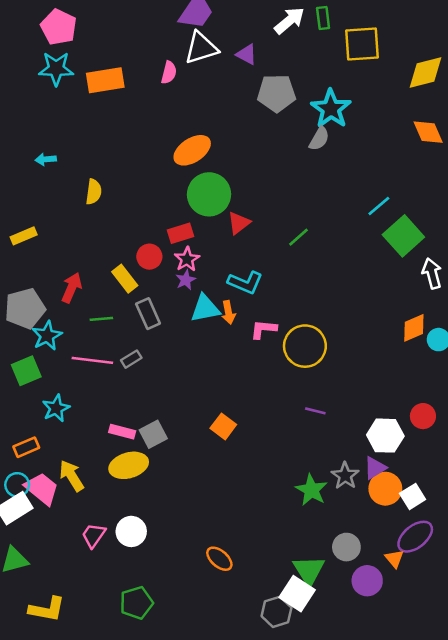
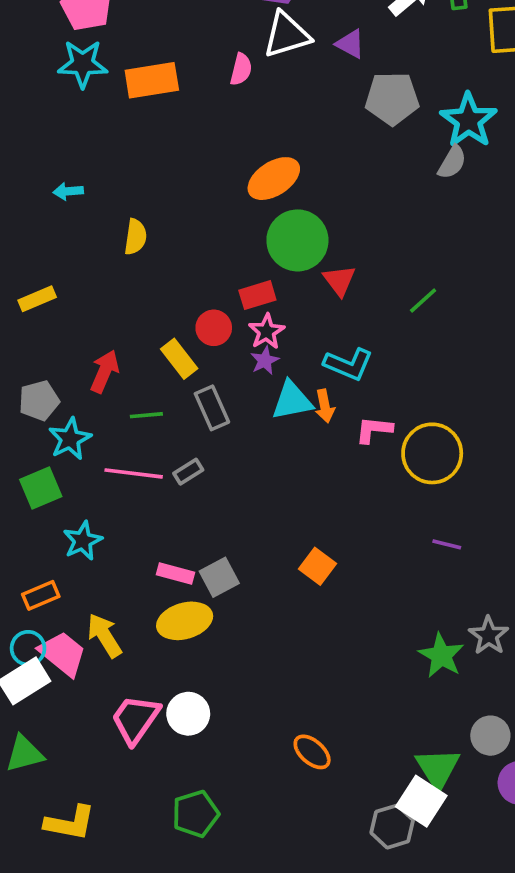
red triangle: (239, 223) -> (339, 280), turned -30
gray pentagon: (25, 308) -> (39, 401), size x0.7
pink trapezoid: (94, 535) -> (135, 719), size x1.4

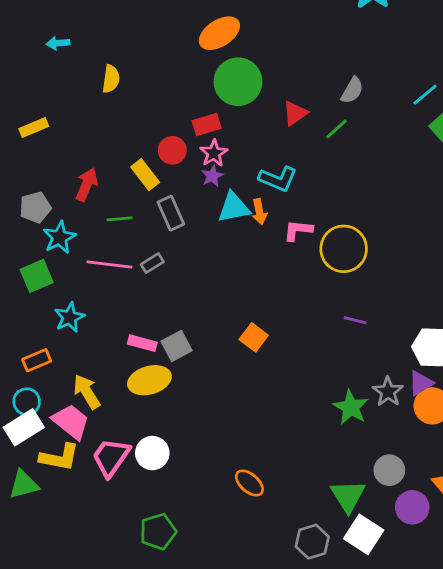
gray semicircle: (452, 162) -> (352, 90), moved
red triangle: (339, 280) -> (295, 113), moved, turned 32
pink trapezoid: (63, 654) -> (71, 422), moved
white square: (421, 801) -> (364, 534), moved
yellow L-shape: (70, 823) -> (59, 457), moved

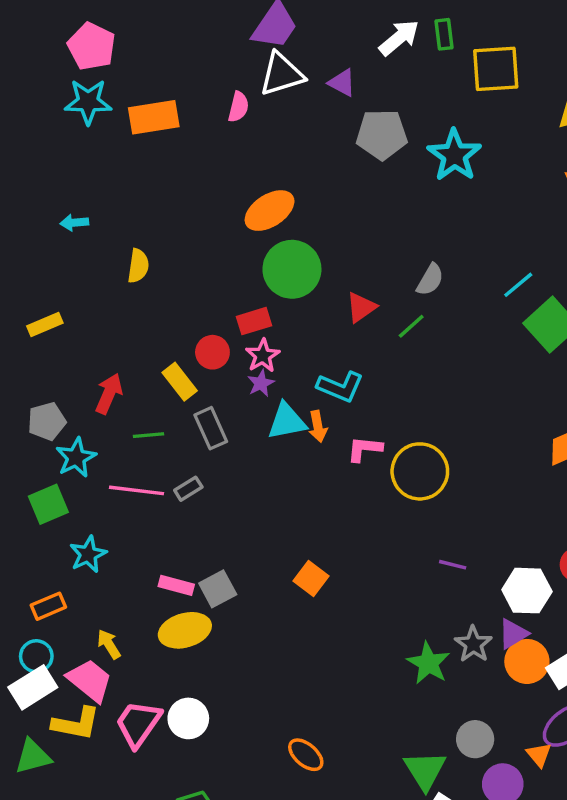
purple line: (355, 320) -> (453, 565), moved
yellow arrow: (87, 392) -> (109, 644), size x0.7

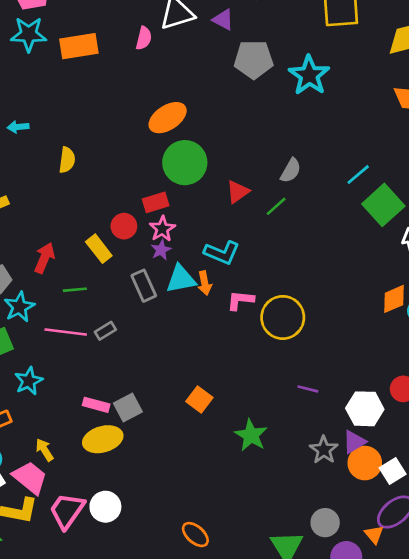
gray rectangle: (211, 428) -> (144, 286), moved
green star: (428, 663) -> (251, 435), moved

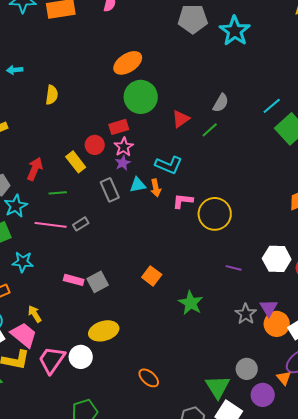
cyan triangle: (181, 279) -> (138, 185), size x0.7
cyan star: (29, 381) -> (23, 262), turned 30
white hexagon: (365, 409) -> (277, 259), moved
yellow ellipse: (103, 439) -> (104, 331), moved
purple triangle: (354, 442) -> (269, 308), turned -30

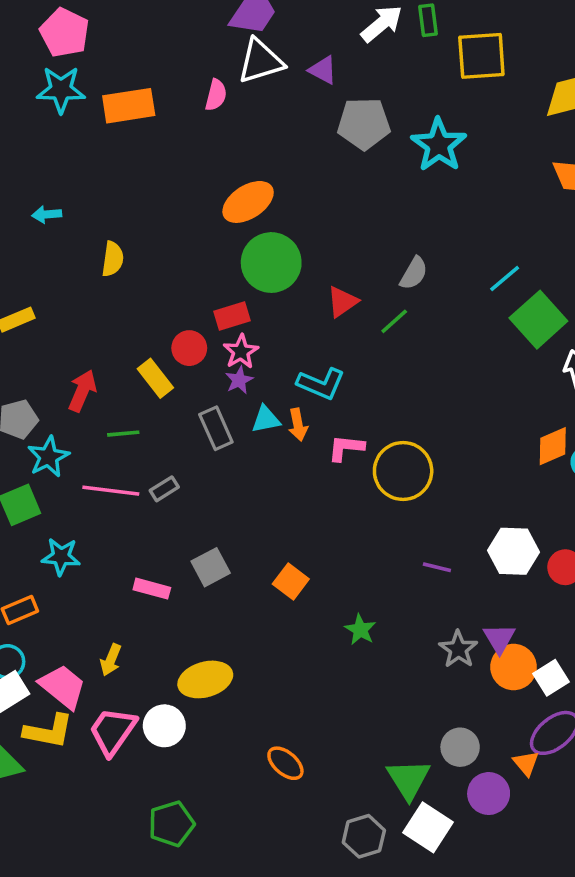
gray square: (98, 282) -> (211, 567), moved
green star: (191, 303) -> (360, 630), size x0.7
yellow arrow: (35, 314) -> (111, 660), moved, turned -126

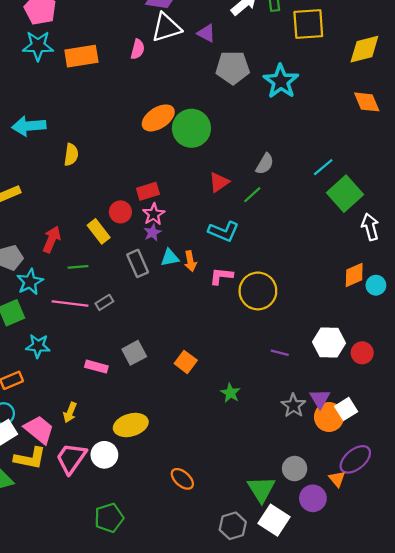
cyan arrow: (47, 214) -> (29, 126), size x1.8
green circle: (271, 263) -> (191, 128), moved
cyan L-shape: (321, 384) -> (224, 231), moved
white square: (551, 678) -> (346, 409), moved

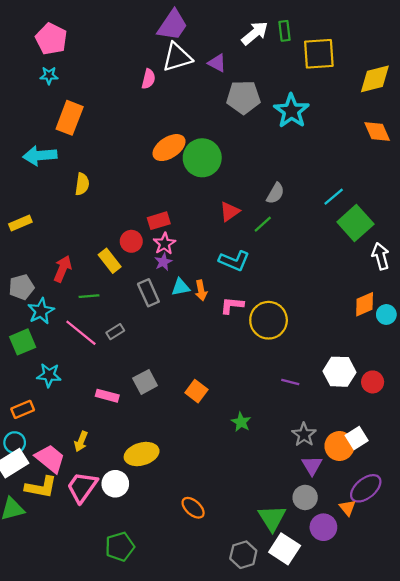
cyan star: (38, 46) -> (49, 75), size x0.6
orange rectangle: (81, 56) -> (70, 118), moved, turned -60
pink line: (70, 304) -> (81, 333), turned 32
purple triangle: (320, 399) -> (312, 465), moved

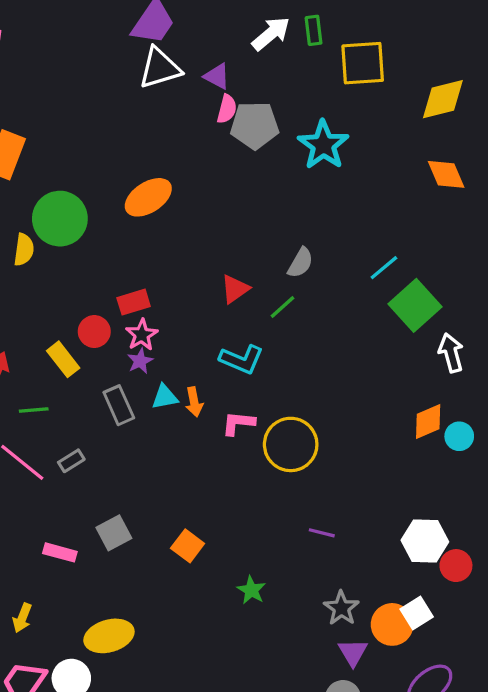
pink semicircle: (148, 79) -> (227, 109), moved
green circle: (202, 158) -> (60, 219), moved
white hexagon: (339, 372) -> (425, 541), moved
red circle: (373, 382) -> (456, 566), moved

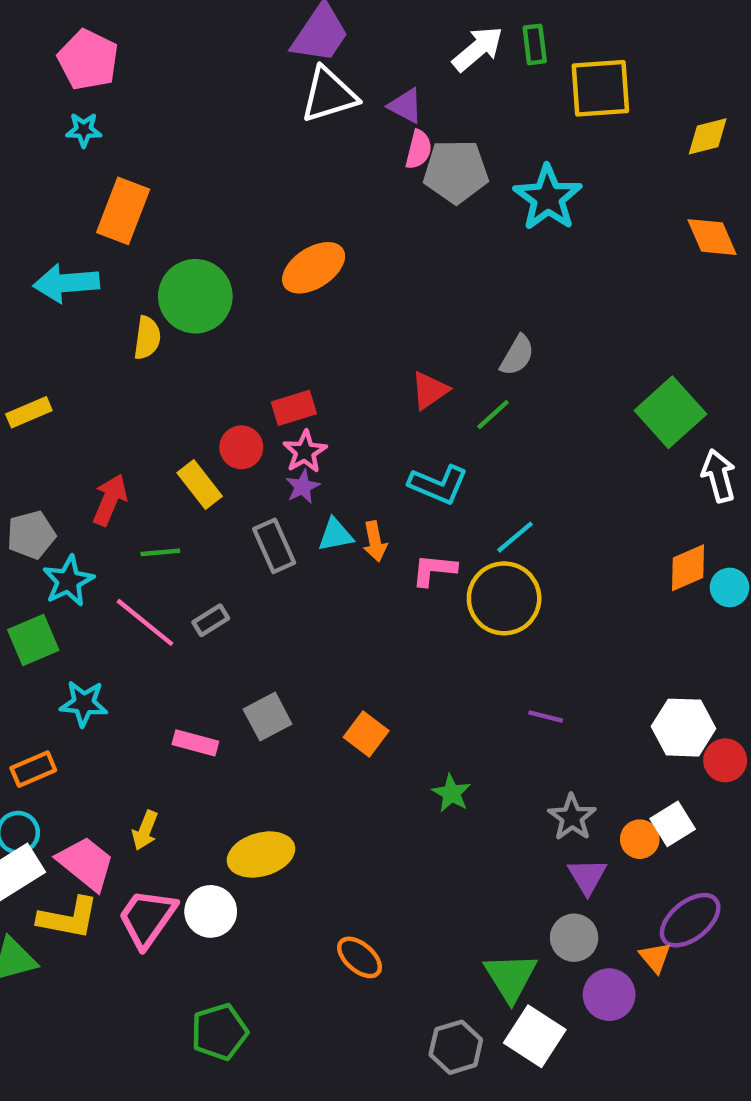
yellow diamond: (443, 99) -> (708, 136), size x0.7
cyan line: (384, 268) -> (515, 537), moved
orange circle: (392, 624) -> (640, 839), size x0.7

